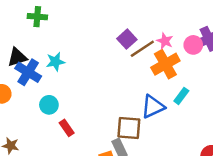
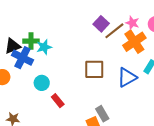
green cross: (37, 17) -> (31, 41), moved
brown square: (129, 128) -> (94, 69), moved

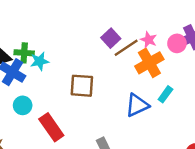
brown square: (94, 69) -> (82, 86), moved
cyan circle: (42, 83) -> (23, 105), moved
red rectangle: (58, 101) -> (51, 127), size x1.6

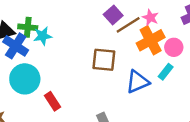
pink circle: (177, 43) -> (174, 47), moved
brown square: (82, 86) -> (104, 60), moved
cyan circle: (23, 105) -> (25, 79), size x1.6
red rectangle: (51, 127) -> (52, 101), size x0.7

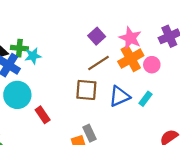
pink star: (150, 18) -> (130, 38), size x1.5
brown line: (128, 25) -> (99, 63), moved
brown square: (104, 60) -> (86, 90), moved
cyan rectangle: (166, 72) -> (146, 99), moved

